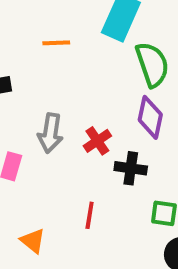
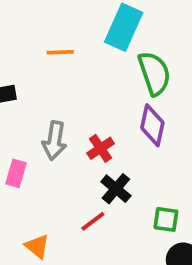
black cross: (131, 168) -> (116, 189), moved, turned 32
red line: (90, 215) -> (93, 221), turned 44

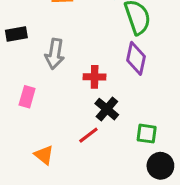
gray arrow: (54, 141) -> (55, 54), moved
red cross: (101, 148) -> (95, 77), turned 35

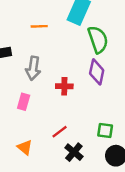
pink rectangle: (27, 97) -> (24, 102), moved
black cross: (107, 109) -> (74, 152), moved

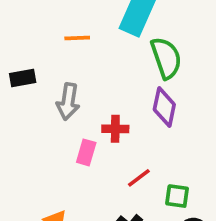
pink rectangle: (24, 102) -> (86, 152), moved
red line: (60, 132) -> (139, 178), moved

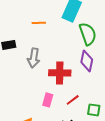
red cross: (115, 129) -> (60, 73), size x1.5
pink rectangle: (86, 152) -> (48, 100), moved

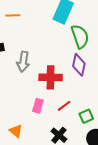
orange line: (39, 23) -> (13, 15), moved
green square: (94, 110) -> (86, 116), turned -32

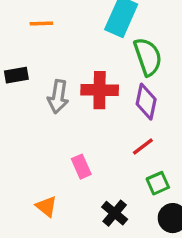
red cross: (51, 77) -> (100, 90), moved
pink rectangle: (38, 106) -> (81, 167), turned -40
red line: (64, 106) -> (143, 147), moved

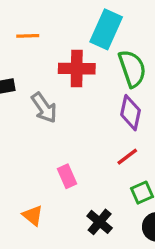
red cross: (100, 90) -> (77, 69), moved
gray arrow: (58, 97) -> (44, 108), turned -44

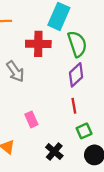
purple diamond: (131, 113) -> (76, 75), turned 35
red line: (127, 157) -> (74, 106), turned -63

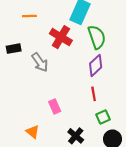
red cross: (38, 44) -> (61, 37), turned 30

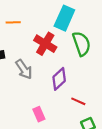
purple diamond: (96, 65) -> (59, 79), moved
red line: (94, 94) -> (78, 101), turned -56

